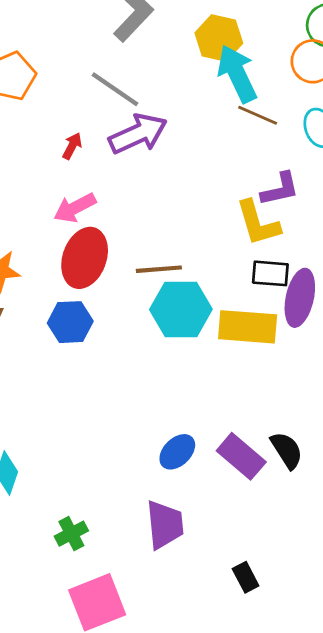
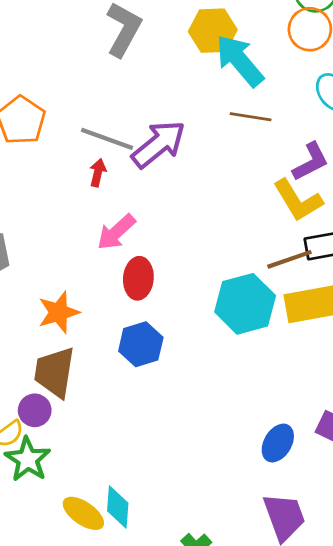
gray line: (115, 89) -> (107, 139), moved
brown line: (258, 115) -> (251, 117), moved
red ellipse: (85, 258) -> (138, 278), size x0.7
brown line: (159, 269) -> (289, 259), moved

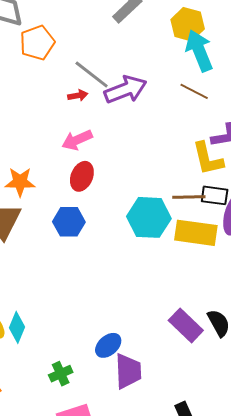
red arrow: (98, 173) -> (78, 95), turned 48
blue ellipse: (278, 443) -> (108, 345), moved

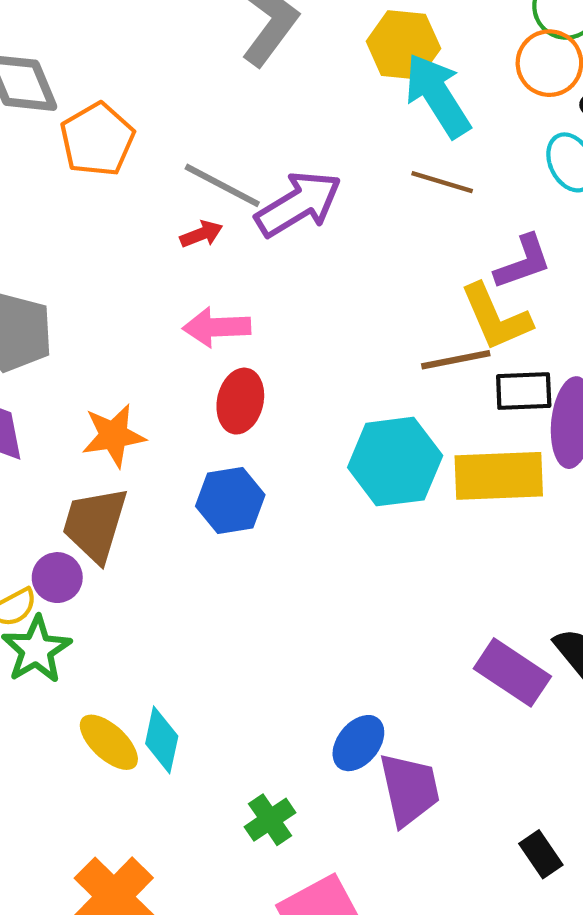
pink arrow: (77, 140) -> (217, 327), turned 32
brown line: (189, 197) -> (456, 360), moved

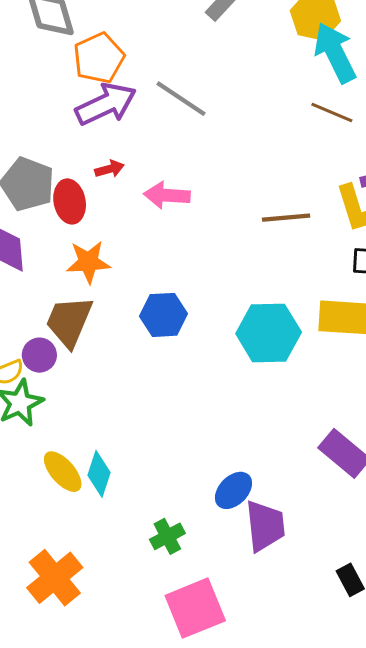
purple arrow: (298, 204) -> (106, 104), moved
red arrow: (201, 234) -> (110, 169), moved
brown line: (456, 360) -> (286, 218), moved
red ellipse: (240, 401) -> (70, 201), moved, turned -30
cyan hexagon: (395, 462) -> (269, 333), moved

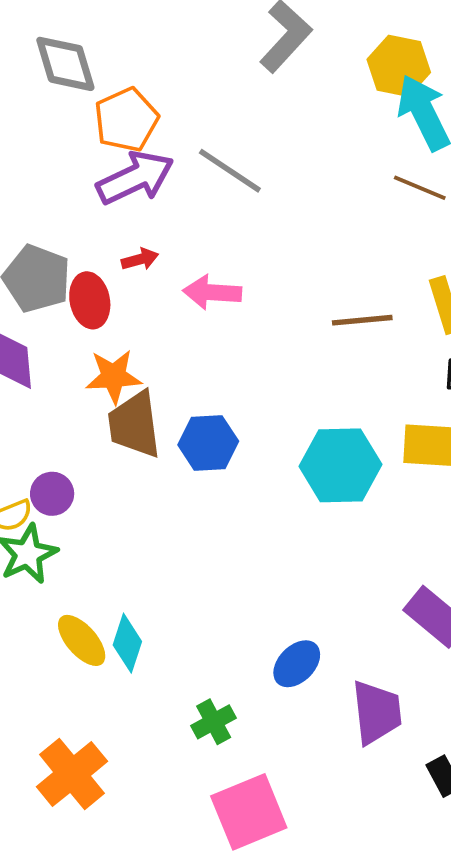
brown trapezoid: (69, 321) -> (135, 425), moved, turned -30
purple trapezoid: (265, 526) -> (377, 712), moved

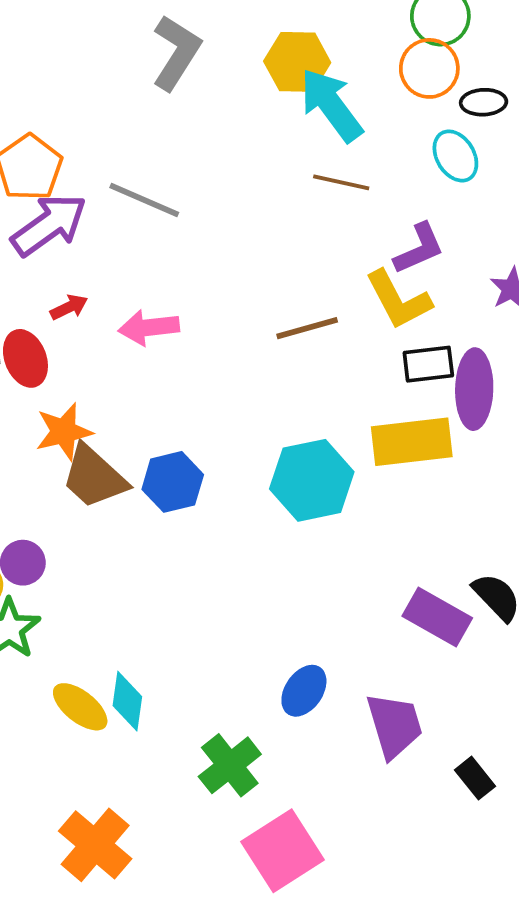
brown trapezoid: (135, 425) -> (94, 477), turned -30
green cross: (214, 722) -> (230, 765), size x1.4

